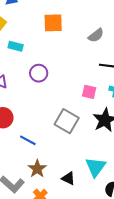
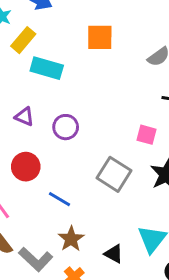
cyan rectangle: (16, 46) -> (47, 68), size x1.5
purple circle: (39, 73) -> (66, 127), moved

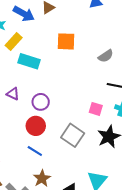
red circle: (26, 167) -> (36, 126), moved

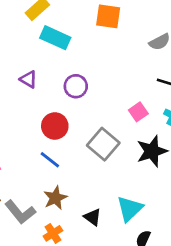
purple circle: (41, 102) -> (76, 86), moved
pink square: (96, 109) -> (138, 112), turned 32

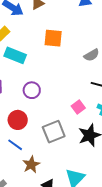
gray square: (103, 144) -> (54, 132), turned 30
brown star: (55, 198) -> (31, 165), moved

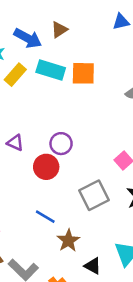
cyan rectangle: (15, 55) -> (51, 70), moved
red circle: (18, 120) -> (46, 167), moved

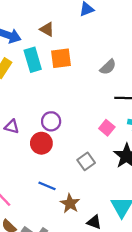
brown triangle: (59, 30) -> (47, 29), moved, turned -49
cyan rectangle: (51, 70) -> (33, 60), turned 65
gray square: (94, 195) -> (86, 161), size x0.7

